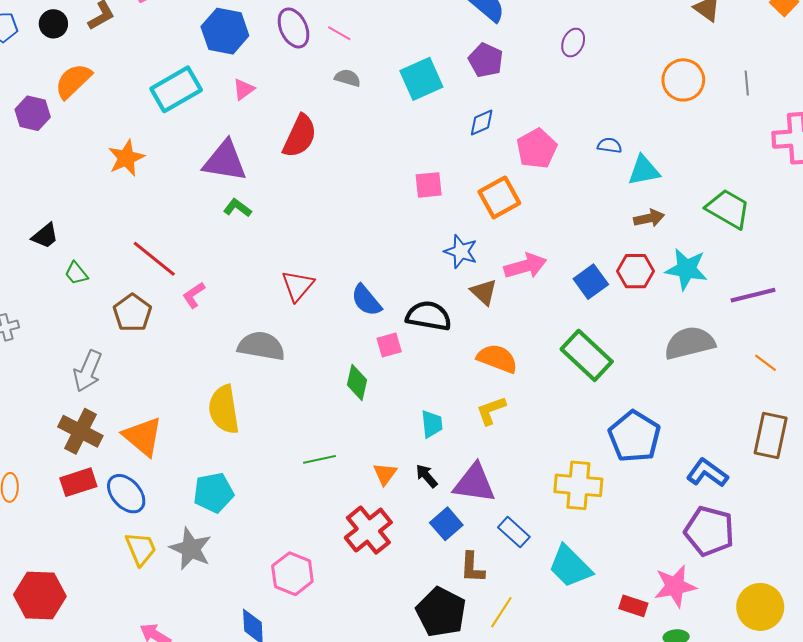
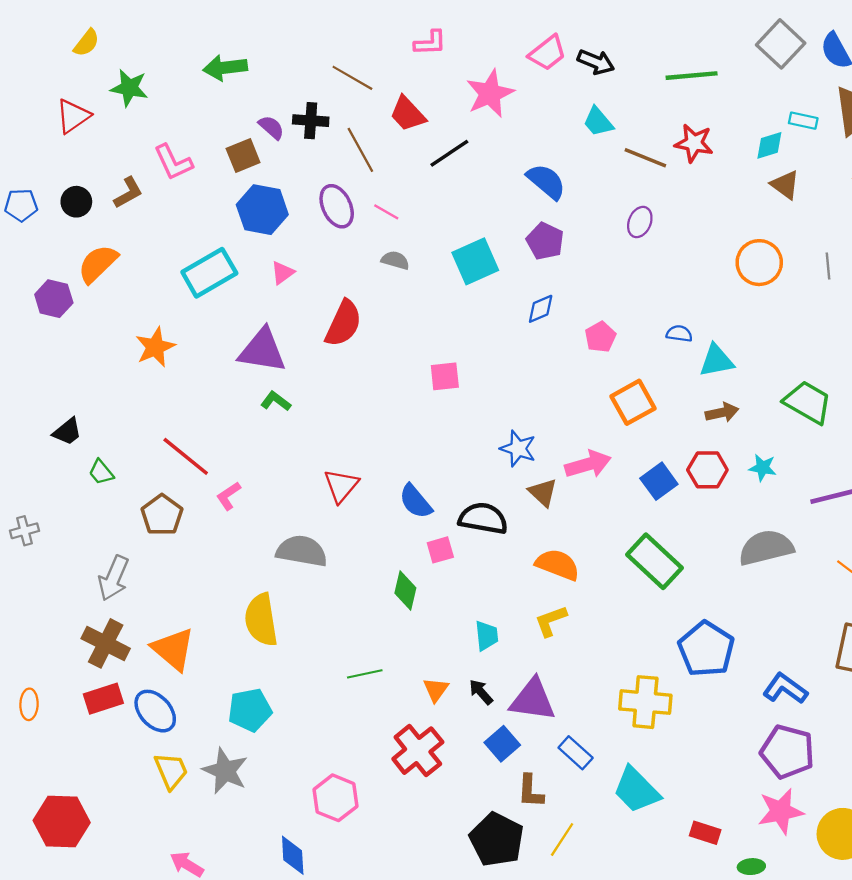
pink pentagon: (537, 149) -> (600, 337), size x0.7
pink square: (429, 185) -> (445, 376), moved
orange square: (499, 197) -> (633, 402), moved
cyan star: (686, 269) -> (763, 468), size x0.6
pink star: (675, 586) -> (781, 811), moved

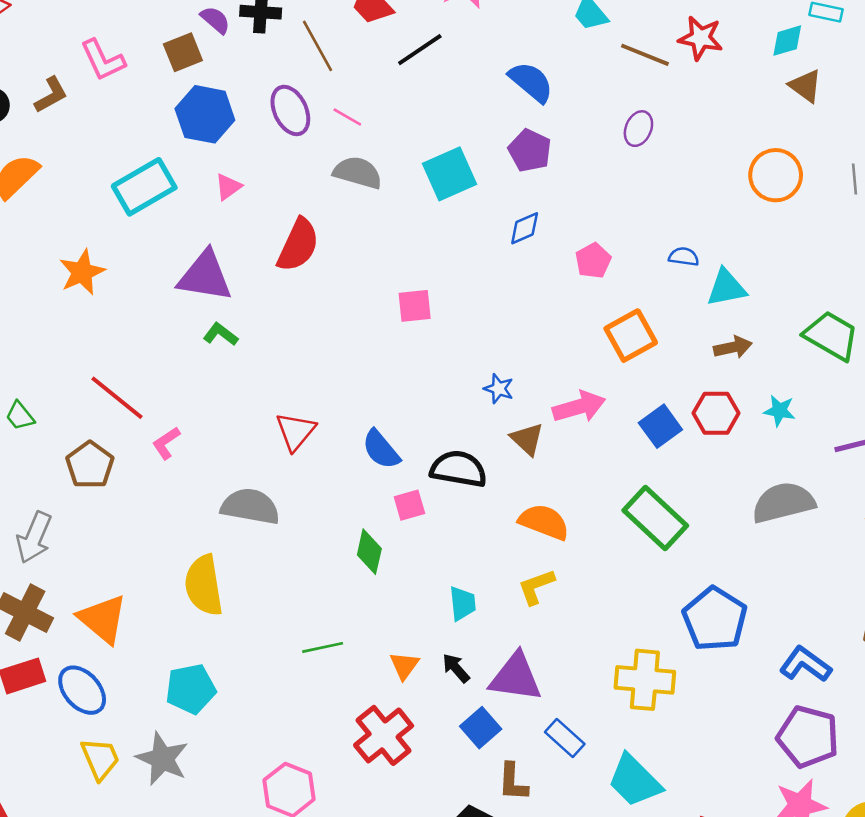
gray semicircle: (395, 260) -> (358, 173), size x1.5
blue star: (518, 449) -> (499, 389), size x0.7

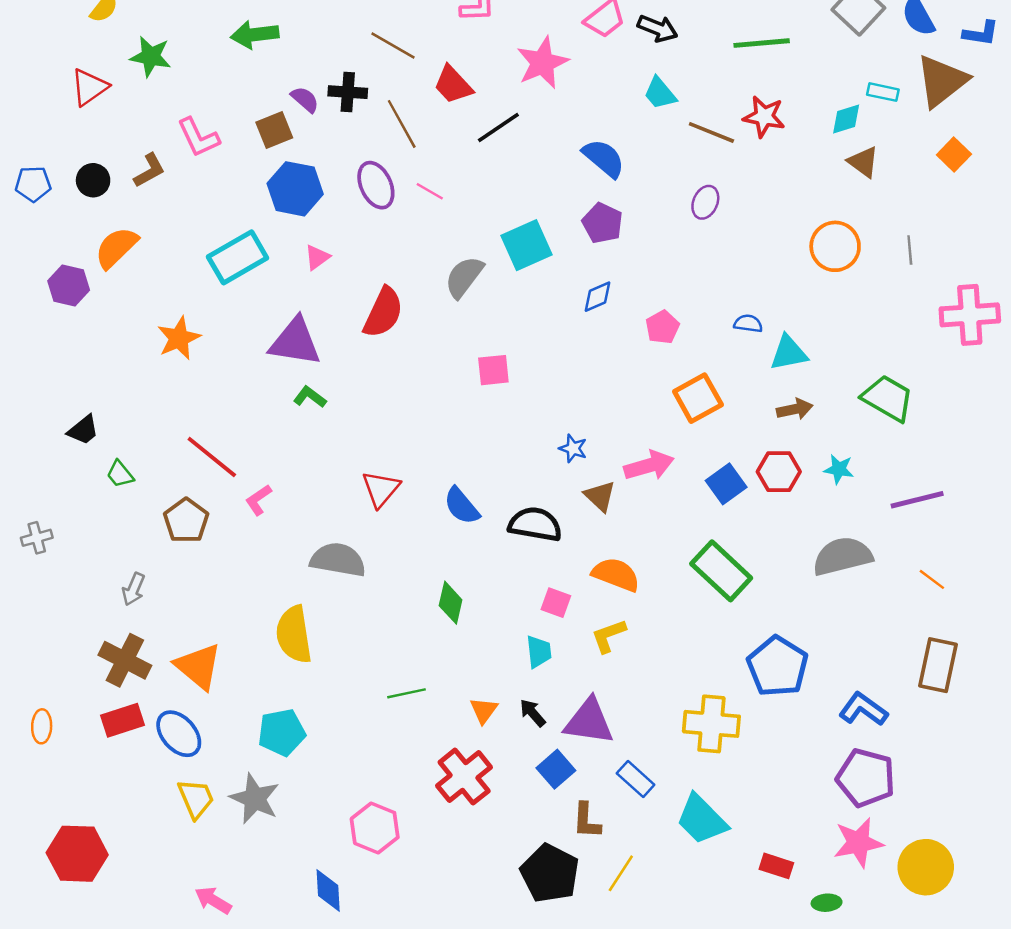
gray semicircle: (358, 173) -> (464, 277), moved, turned -69
pink square: (409, 505) -> (556, 603), moved, turned 36
gray arrow: (34, 537) -> (133, 589), size x0.7

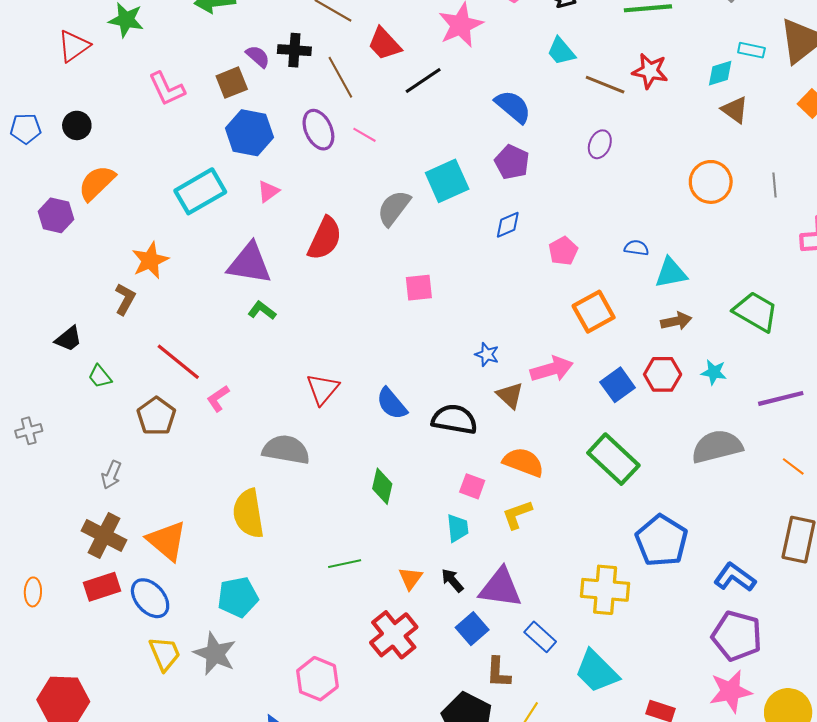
brown L-shape: (149, 170) -> (125, 299), moved, turned -32

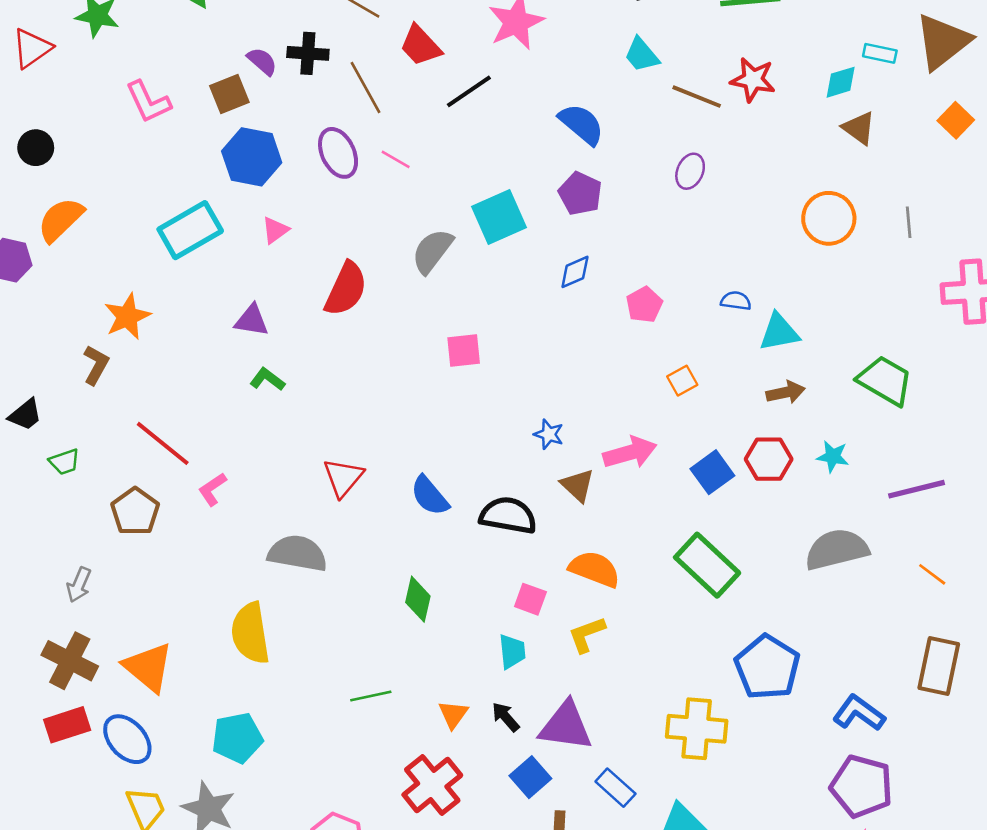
purple triangle: (249, 264) -> (252, 320), size x0.6
orange square: (594, 312) -> (682, 381), size x0.6
green trapezoid: (100, 376) -> (65, 462), turned -70

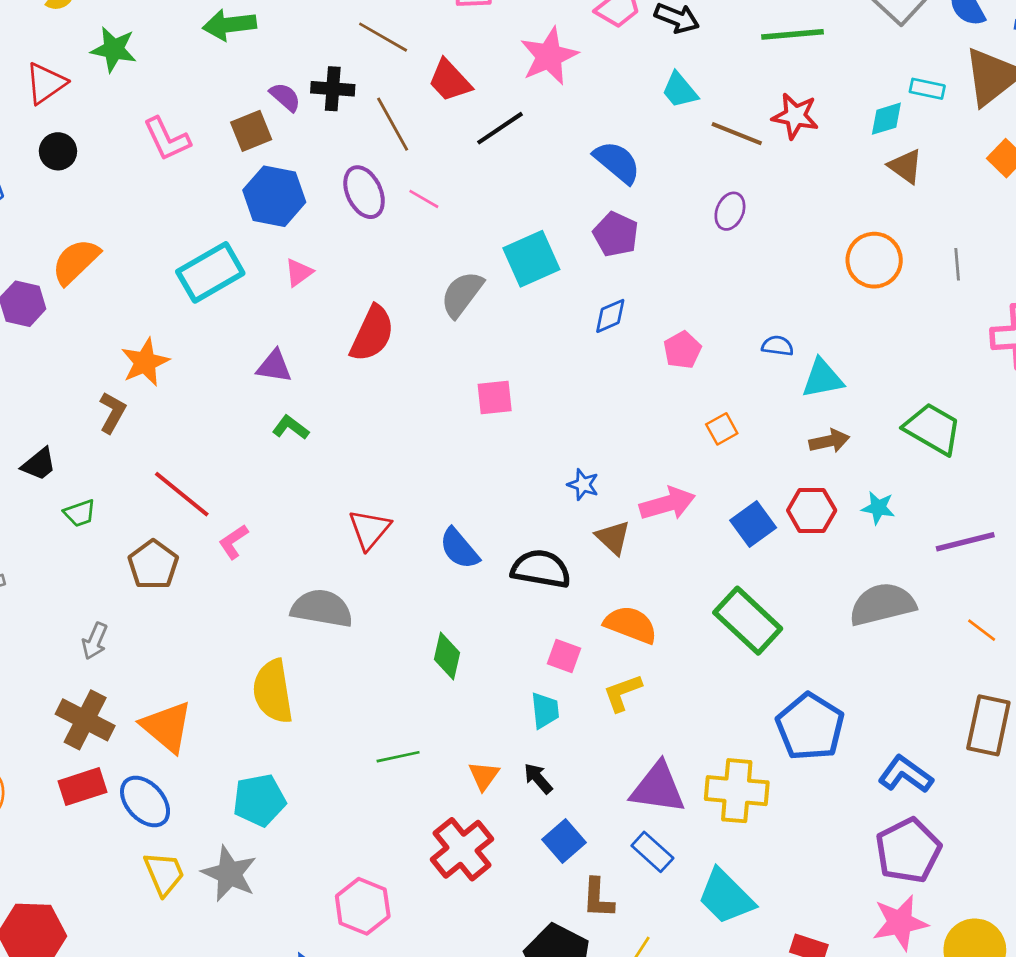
black circle: (36, 148) -> (58, 151), moved
purple triangle: (566, 726) -> (658, 788), moved
purple pentagon: (862, 786) -> (908, 851), turned 30

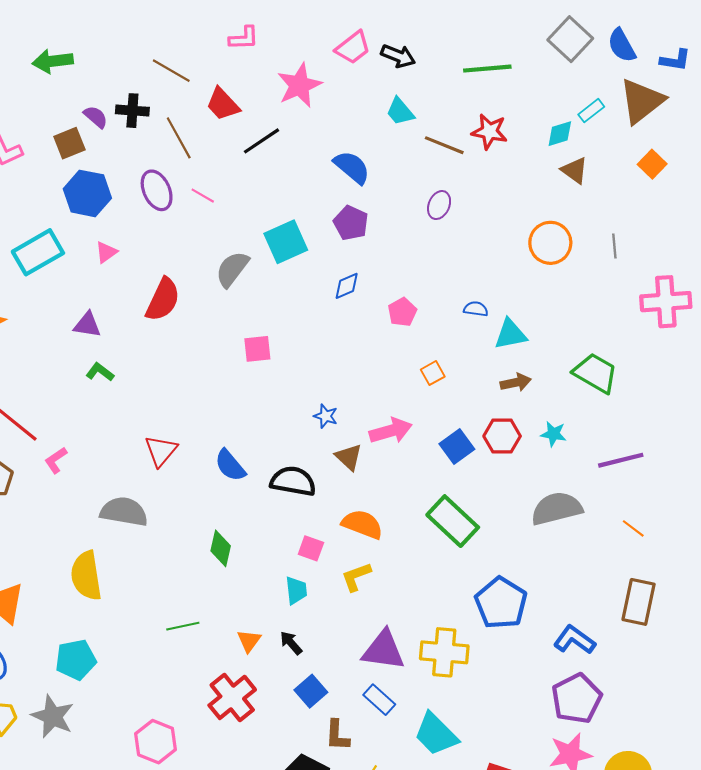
cyan rectangle: (927, 89) -> (591, 111), turned -50

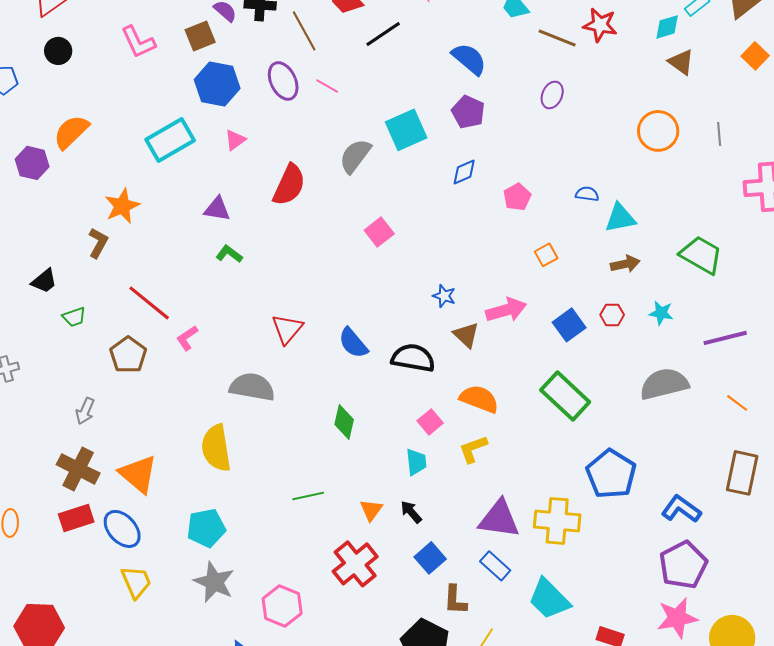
pink square: (257, 349) -> (379, 232), turned -32
red hexagon: (502, 436) -> (612, 315), size x0.7
pink square: (311, 548) -> (430, 422), turned 30
gray star: (53, 716) -> (214, 582), moved

